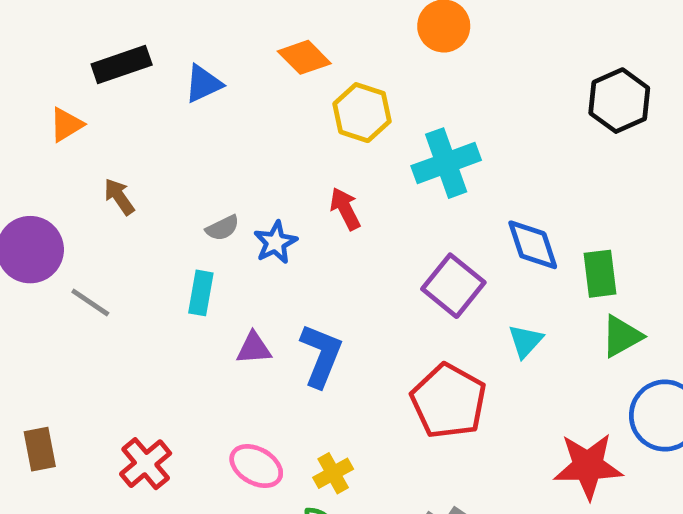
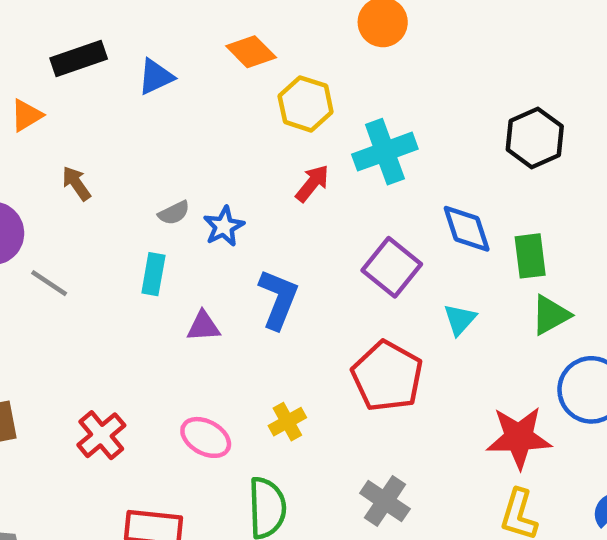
black hexagon: (619, 101) -> (535, 138), moved
red arrow: (345, 209) -> (312, 183), moved, turned 66
blue L-shape: (321, 355) -> (278, 299), moved
yellow cross: (333, 473) -> (287, 422), moved

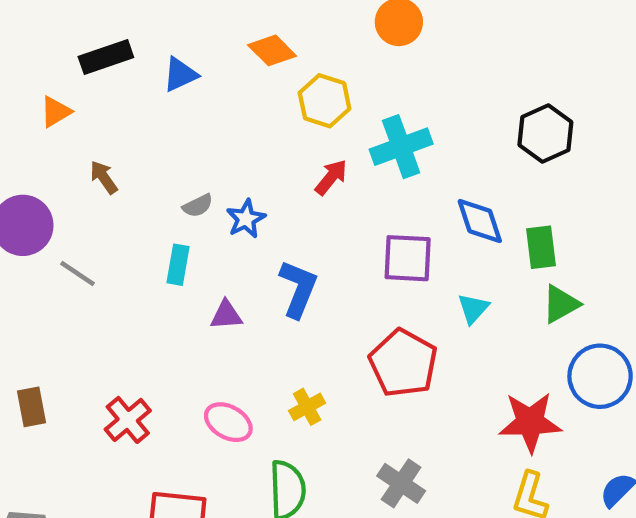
purple square: (392, 267) -> (408, 258), turned -36

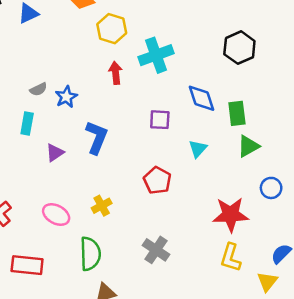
red arrow: (331, 177) -> (116, 73), turned -45
purple square: (408, 258) -> (160, 120), size x0.7
purple triangle: (226, 315) -> (55, 153), turned -30
red pentagon: (403, 363) -> (157, 180), size x0.7
blue circle: (600, 376) -> (271, 188), size x0.6

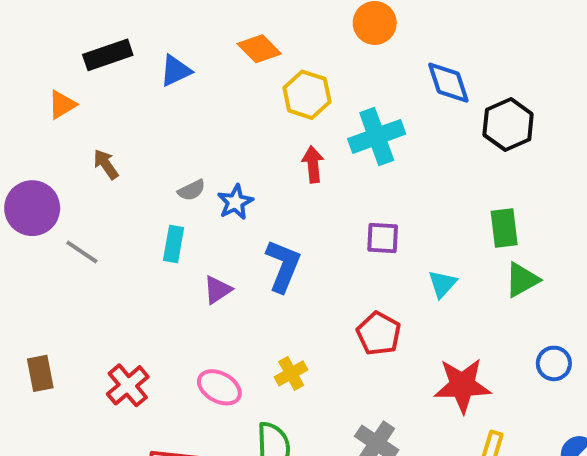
blue diamond: (202, 98) -> (448, 83), moved
blue circle: (271, 188) -> (554, 363), moved
red star: (231, 215) -> (462, 385), moved

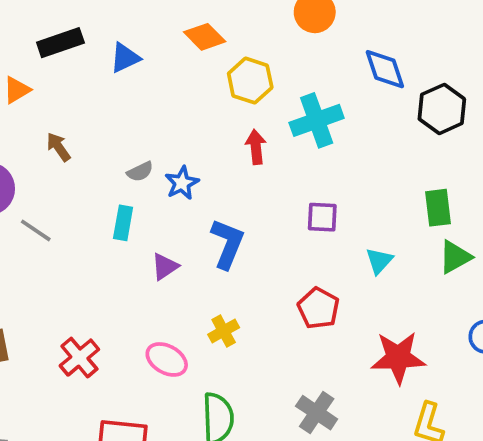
yellow cross: (291, 373) -> (224, 331), moved

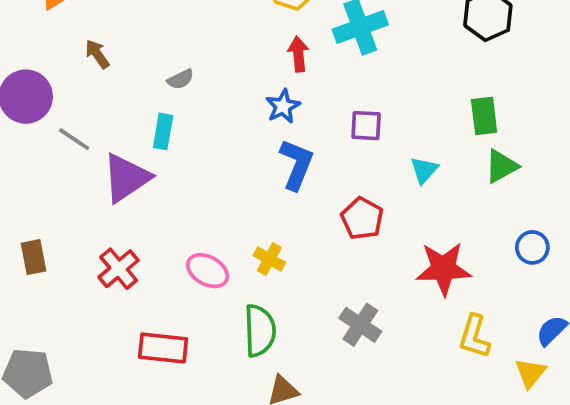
blue star: (182, 183) -> (283, 106), moved
blue L-shape: (227, 244) -> (296, 164), moved
purple triangle: (165, 266) -> (126, 178), moved, size x1.8
yellow cross: (224, 331) -> (269, 259), moved, turned -32

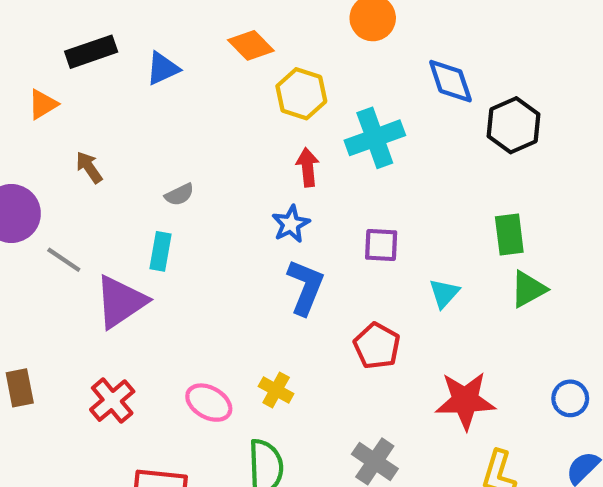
blue circle: (532, 247) -> (570, 398), moved

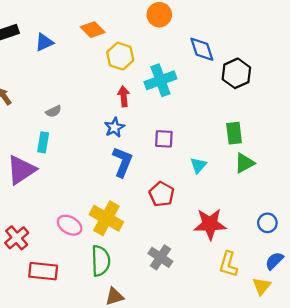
yellow cross: (276, 390) -> (106, 218), size x1.8
red cross: (112, 401) -> (17, 238), moved

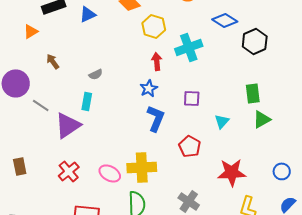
blue diamond: (202, 49) -> (225, 20), turned -40
yellow cross: (106, 218) -> (142, 167), turned -32
red cross: (17, 238) -> (69, 171), moved

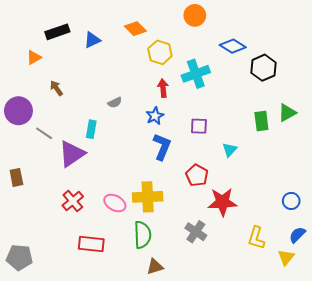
gray semicircle: (96, 74) -> (115, 103), moved
green triangle: (262, 119) -> (287, 113), moved
brown rectangle: (20, 166) -> (16, 177), moved
red star: (232, 172) -> (222, 202), moved

